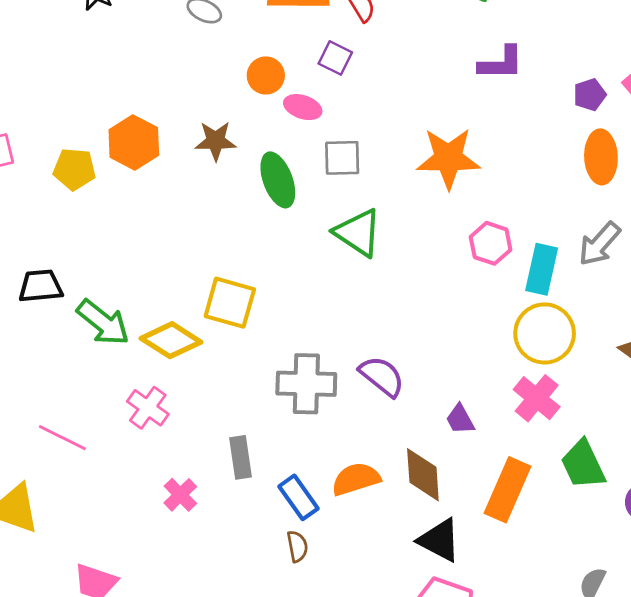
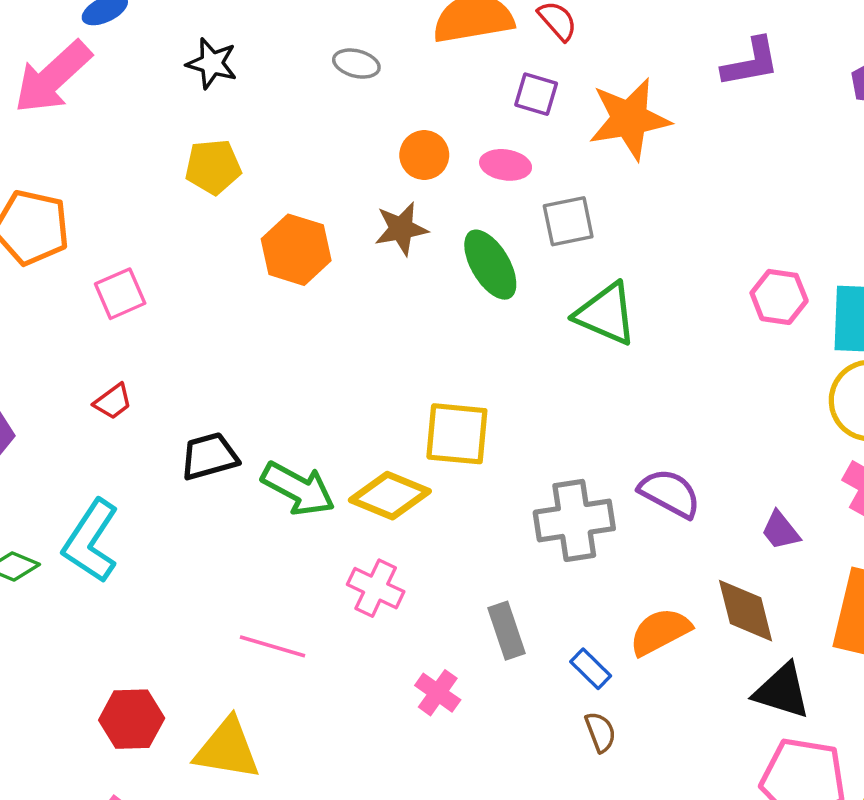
orange circle: (266, 75) -> (424, 155), moved
orange star: (448, 158) -> (630, 119), moved
yellow pentagon: (74, 169) -> (213, 167), moved
blue rectangle: (299, 497) -> (591, 669), size x0.7

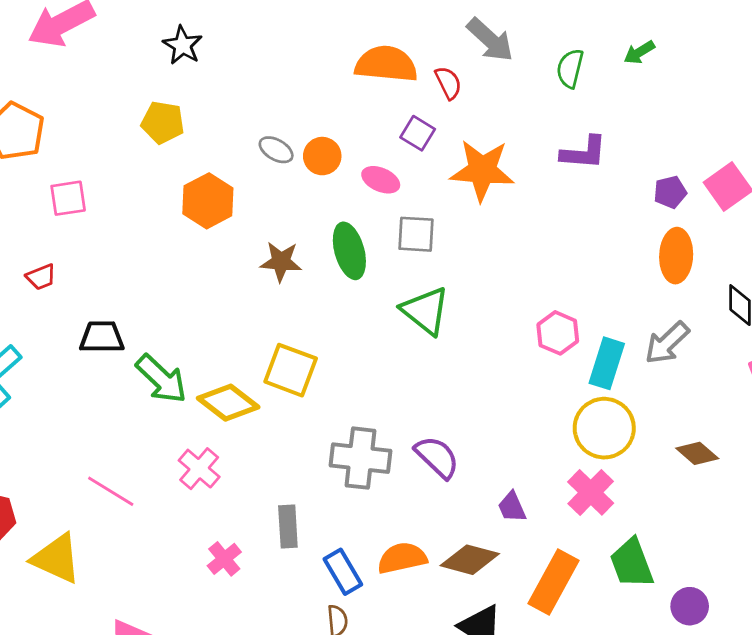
gray ellipse: (356, 64) -> (276, 150), moved
brown star: (401, 229) -> (281, 262), moved
brown diamond: (746, 611) -> (470, 560), turned -76
blue rectangle: (591, 669) -> (343, 572), size x1.4

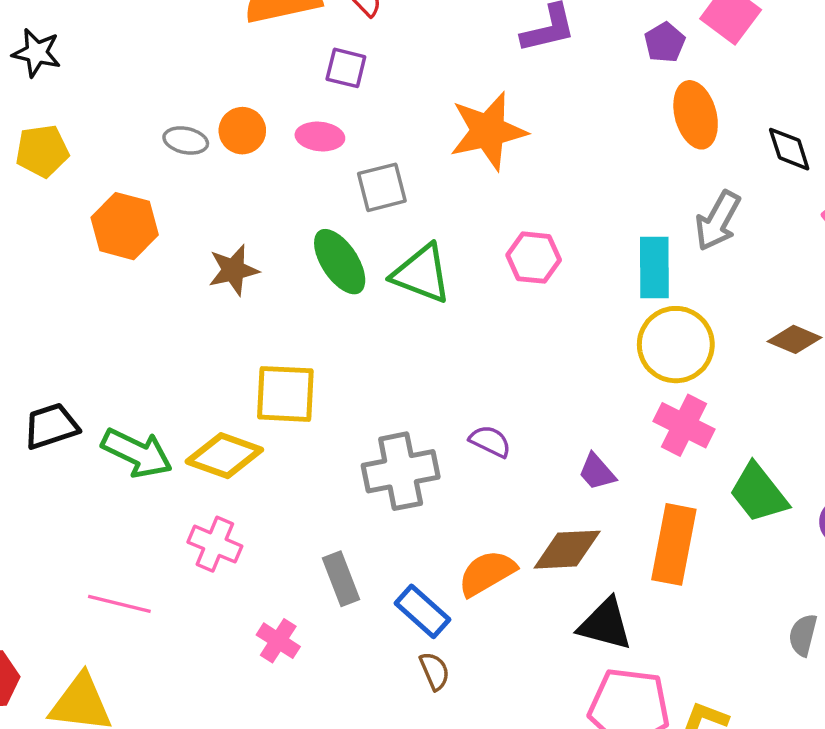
orange star: (482, 170) -> (488, 131), moved
green ellipse: (349, 251) -> (340, 262), moved
pink hexagon: (558, 333) -> (534, 258), moved
purple semicircle: (437, 457) -> (490, 441), size x0.7

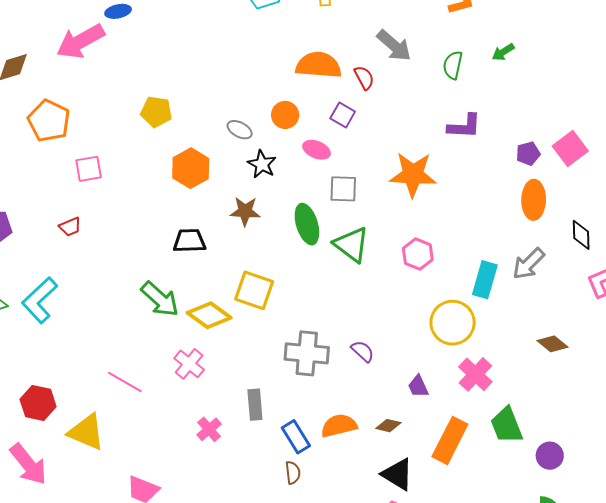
black star: (37, 53) -> (262, 164), moved
orange circle: (242, 131) -> (285, 115), moved
yellow circle: (676, 345) -> (453, 323), moved
black trapezoid: (51, 426) -> (189, 241), moved
brown diamond: (567, 550) -> (388, 426), size x0.6

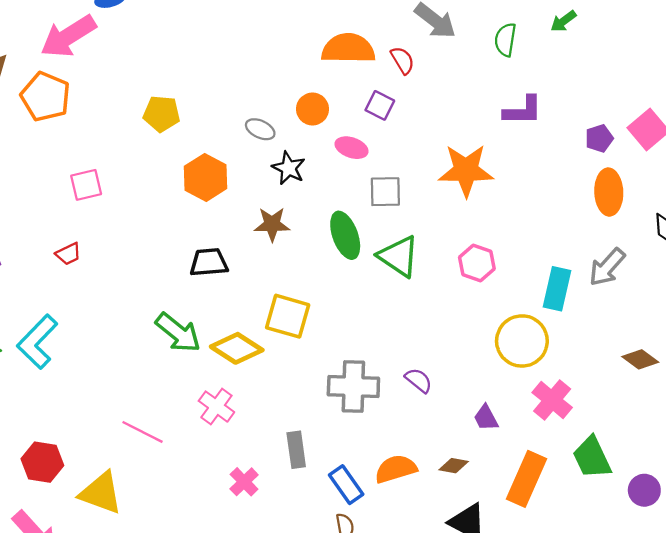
orange pentagon: (49, 121) -> (45, 97), moved

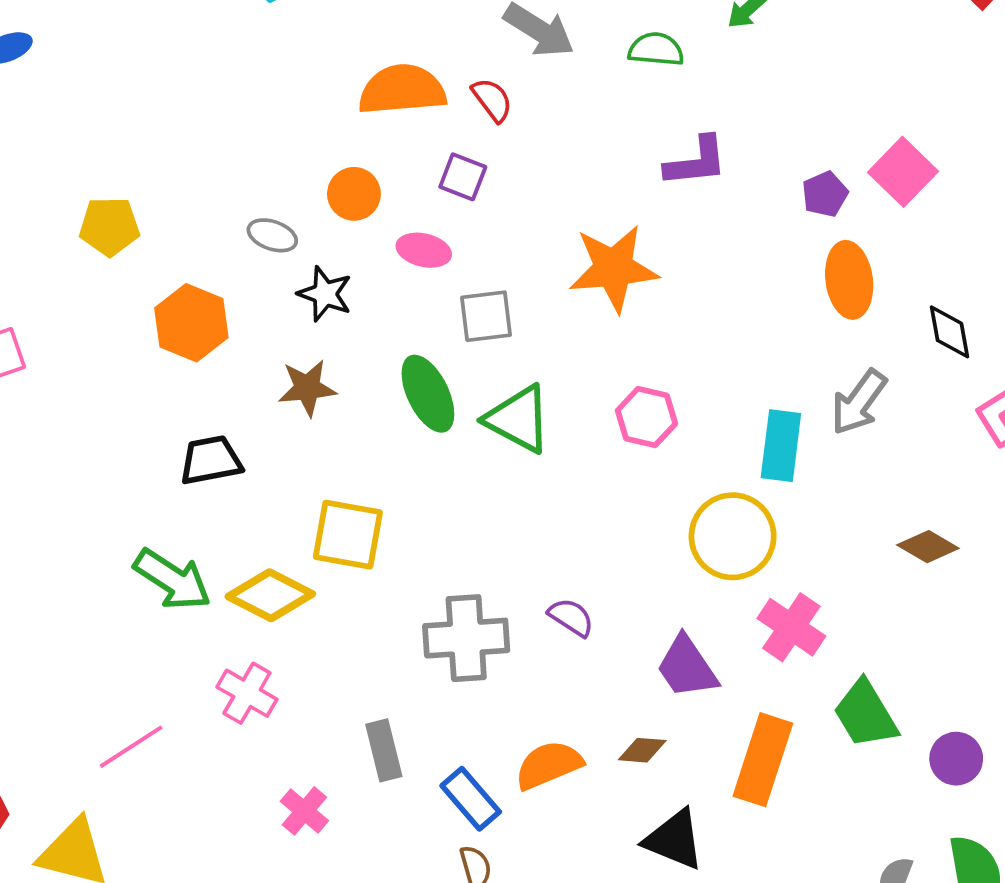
green semicircle: (505, 40) -> (656, 49), turned 92
purple trapezoid: (486, 418) -> (687, 667), size x1.5
pink line: (143, 432) -> (131, 747), turned -54

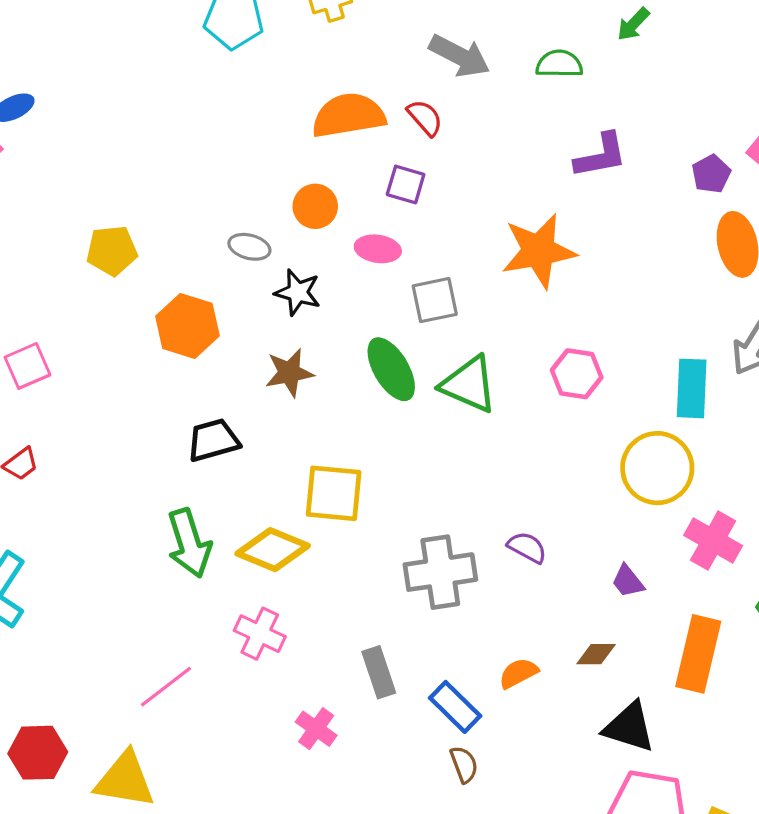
green arrow: (172, 580) -> (189, 543), turned 44
purple trapezoid: (687, 667) -> (628, 581), size x0.6
orange semicircle: (549, 765) -> (518, 673), size x0.7

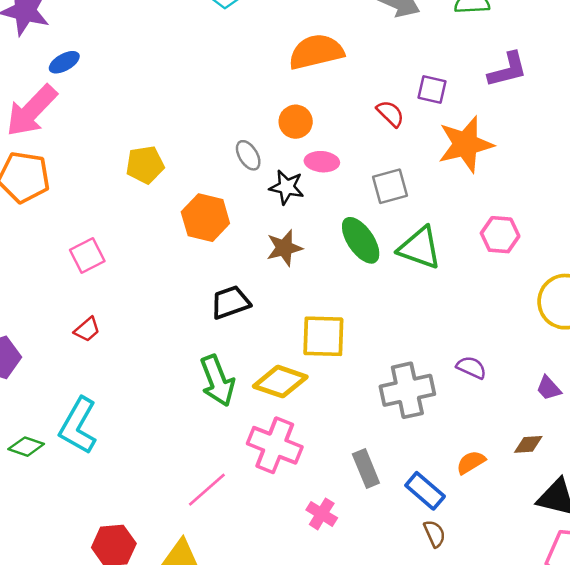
red semicircle: (425, 118) -> (390, 114), moved
purple square: (406, 184) -> (432, 89), moved
gray ellipse: (249, 247) -> (248, 155), turned 48
pink ellipse: (378, 249) -> (322, 162), moved
pink cross: (260, 634) -> (275, 445), size x1.4

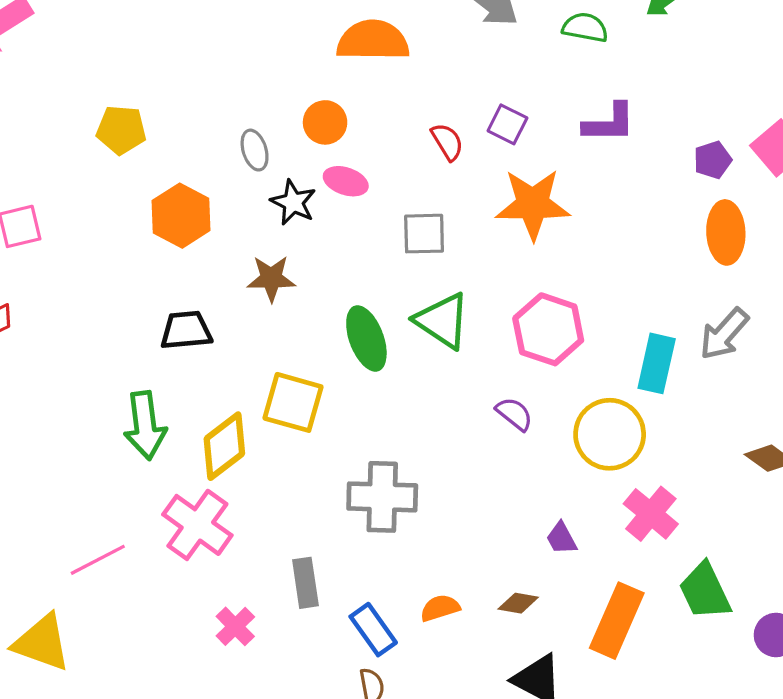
pink hexagon: (500, 235) -> (548, 329), size x1.4
green ellipse: (361, 240) -> (366, 338), moved
purple semicircle: (471, 367) -> (514, 414), moved
yellow diamond: (280, 382) -> (224, 446), turned -70

